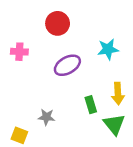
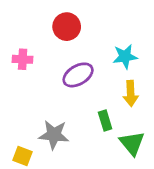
yellow arrow: (118, 94) -> (131, 93), moved
gray star: (46, 117) -> (54, 135), size x1.5

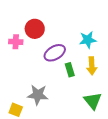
red circle: (67, 27) -> (35, 29), moved
green rectangle: (105, 120) -> (70, 70), moved

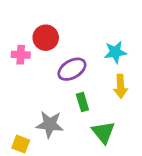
green rectangle: (70, 70) -> (82, 102), moved
green triangle: (93, 101) -> (103, 132), moved

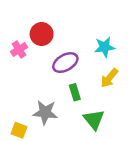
pink cross: (21, 55) -> (19, 49), turned -35
yellow arrow: (121, 86) -> (109, 78), turned 42

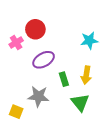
purple ellipse: (65, 63) -> (44, 60), moved
yellow arrow: (109, 78) -> (86, 75), moved, turned -30

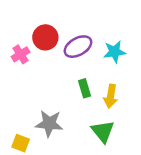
purple ellipse: (44, 60) -> (78, 47), moved
green rectangle: (64, 79) -> (84, 88), moved

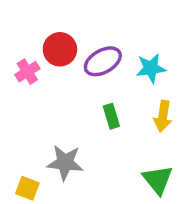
yellow arrow: (111, 96) -> (163, 116), moved
green triangle: (103, 131) -> (158, 180), moved

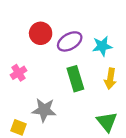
pink cross: (27, 72) -> (19, 73), moved
green rectangle: (111, 116) -> (75, 79), size x1.5

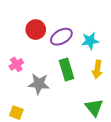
gray star: (44, 110) -> (39, 84), moved

